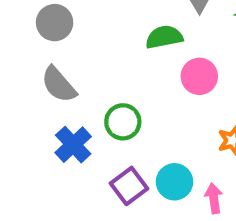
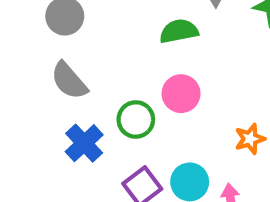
pink circle: (199, 76) -> (181, 94), moved

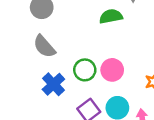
pink circle: (181, 94) -> (112, 70), moved

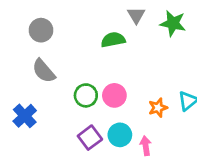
blue cross: (53, 84) -> (25, 116), moved

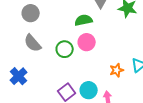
green circle: (86, 95) -> (65, 49), moved
pink circle: (114, 95) -> (87, 42), moved

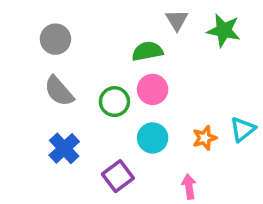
blue cross: (19, 76) -> (64, 148), moved
cyan circle: (89, 90) -> (153, 138), moved

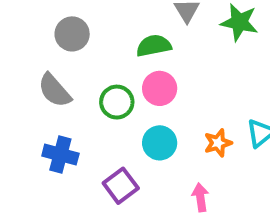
gray circle: (55, 39) -> (72, 34), moved
blue cross: (64, 148) -> (60, 155), turned -32

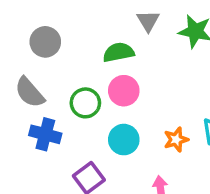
blue cross: (60, 155) -> (45, 134), moved

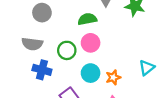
gray semicircle: (30, 92) -> (32, 44), turned -42
orange star: (176, 140) -> (113, 77), moved

